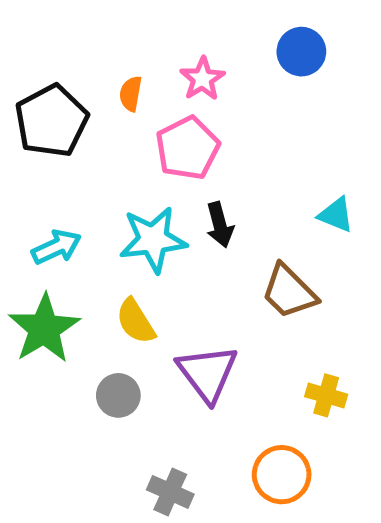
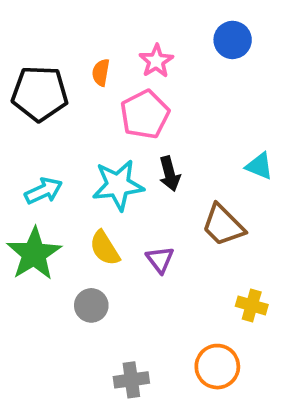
black pentagon: (52, 121) -> (40, 93), turned 30
purple triangle: (207, 373) -> (160, 260), moved, size x0.6
gray cross: (170, 492) -> (131, 380), turned -32

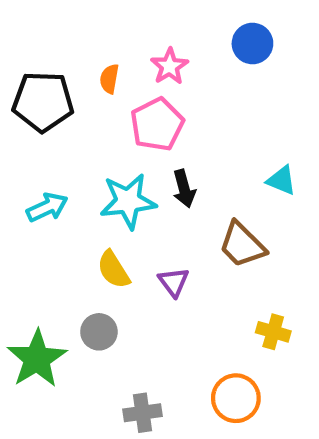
green star: (34, 254) -> (37, 359), moved

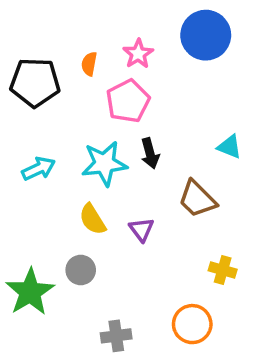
blue circle: (252, 44) -> (206, 35), size x1.5

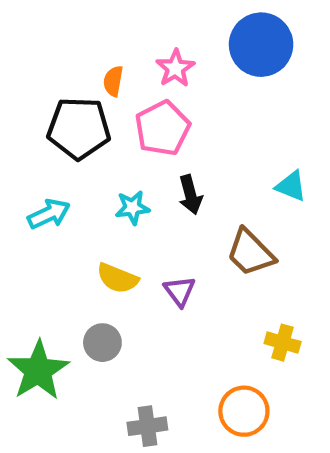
black pentagon: (35, 82) -> (79, 128), moved
cyan star: (104, 164) -> (132, 208), size x0.6
yellow semicircle: (93, 219) -> (117, 278), turned -36

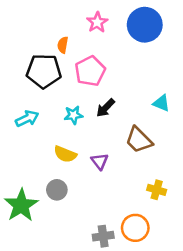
pink star: (175, 68) -> (97, 22), moved
black arrow: (190, 195) -> (106, 108), turned 60
gray cross: (147, 426) -> (103, 236), moved

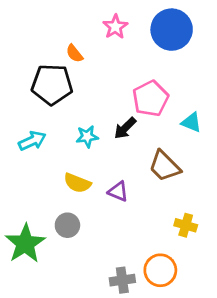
orange semicircle: (63, 45) -> (74, 53), turned -49
pink pentagon: (90, 71) -> (150, 99), moved
purple triangle: (100, 161) -> (118, 191), turned -30

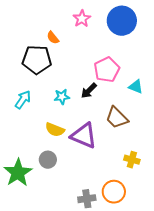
cyan arrow: (32, 141) -> (23, 100), turned -30
purple triangle: (118, 191) -> (84, 136), size x1.8

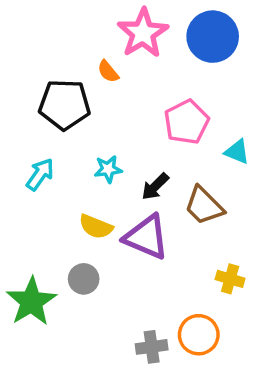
pink star: (82, 19) -> (143, 33), size x1.6
orange semicircle: (53, 38) -> (108, 71), moved
black arrow: (89, 91) -> (155, 187), moved

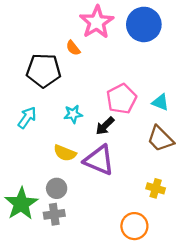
pink pentagon: (186, 122) -> (121, 99), moved
brown trapezoid: (204, 206) -> (160, 139), moved
gray cross: (152, 347) -> (54, 214), moved

